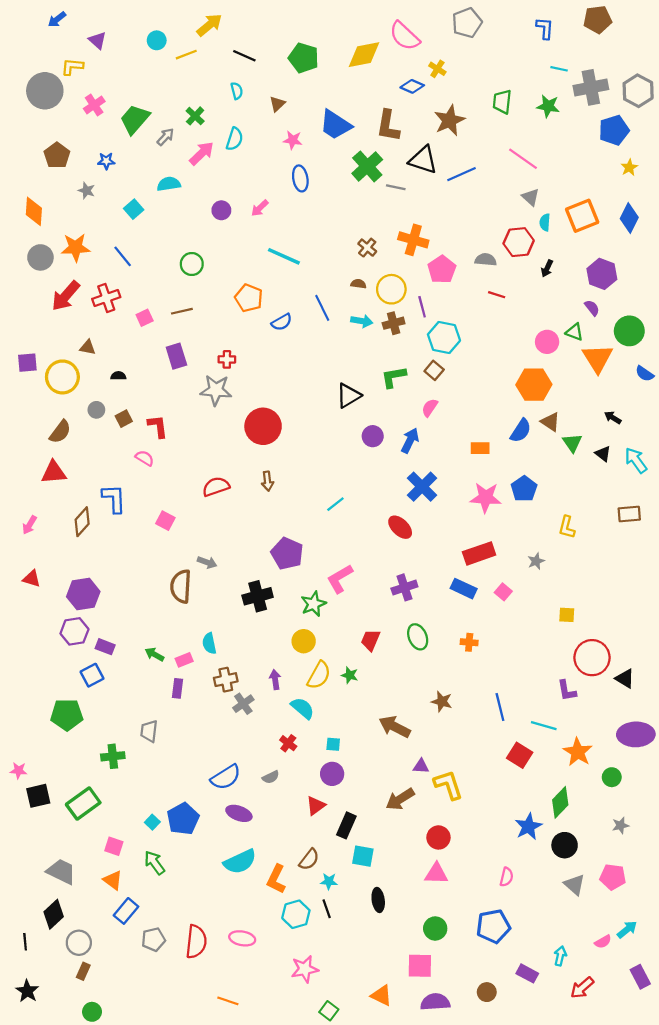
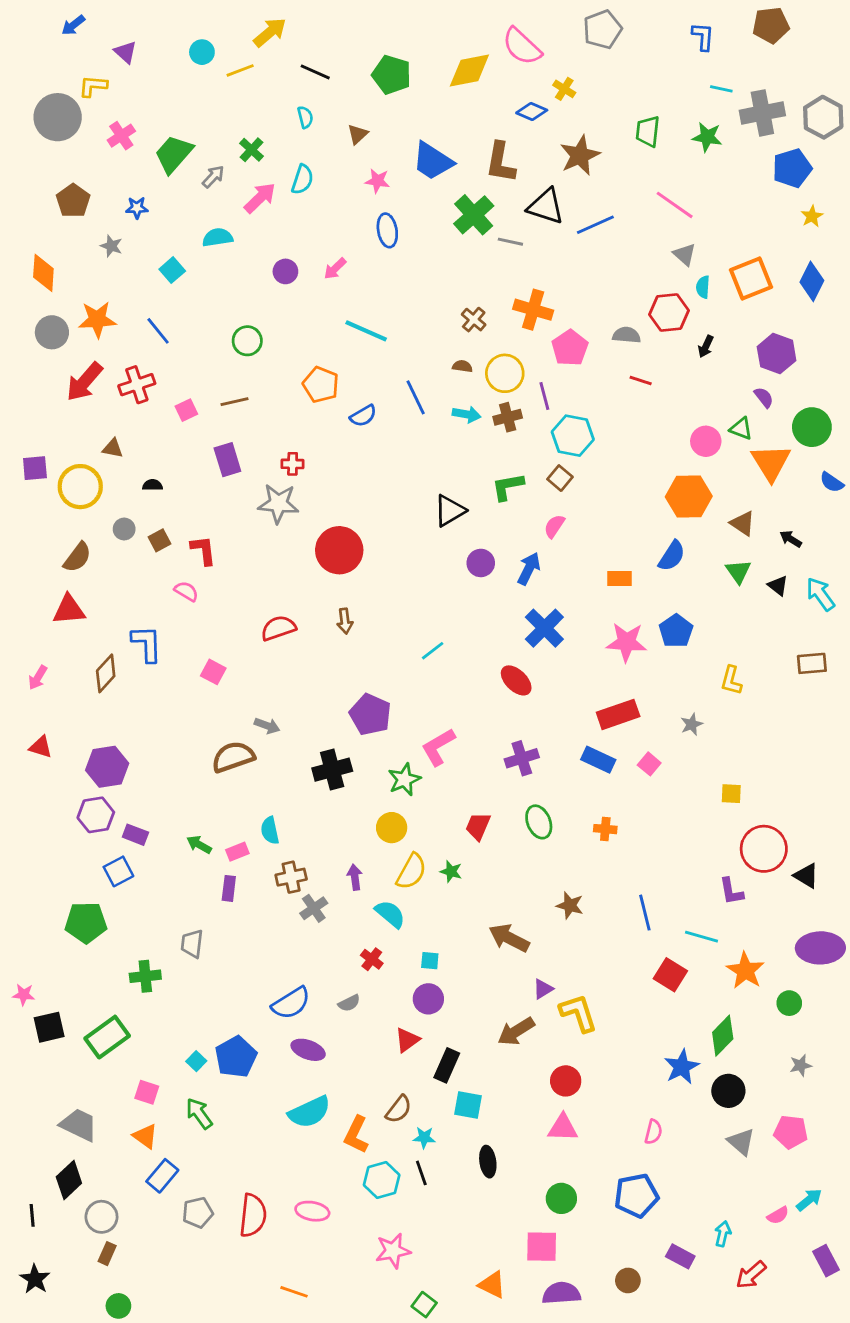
brown triangle: (550, 422) -> (743, 523), moved
brown semicircle: (181, 586) -> (233, 757), turned 68
purple triangle: (421, 766) -> (543, 989), turned -35

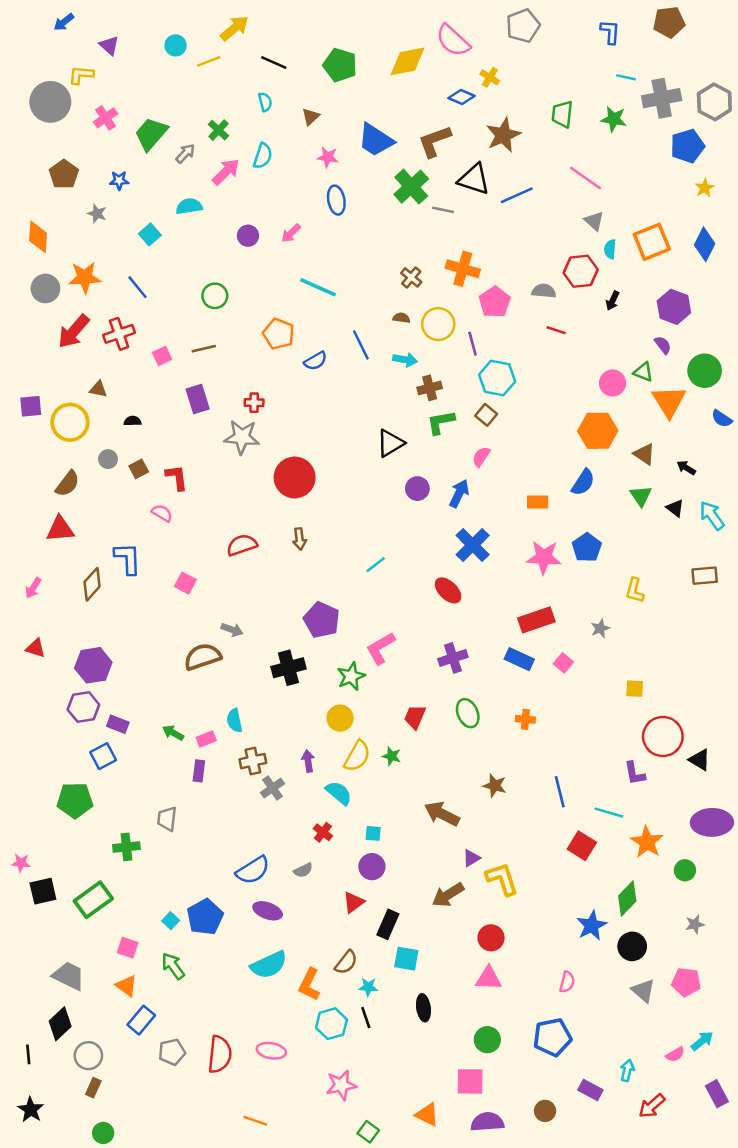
brown L-shape: (501, 162) -> (435, 141), turned 60
brown cross: (508, 417) -> (430, 388), moved

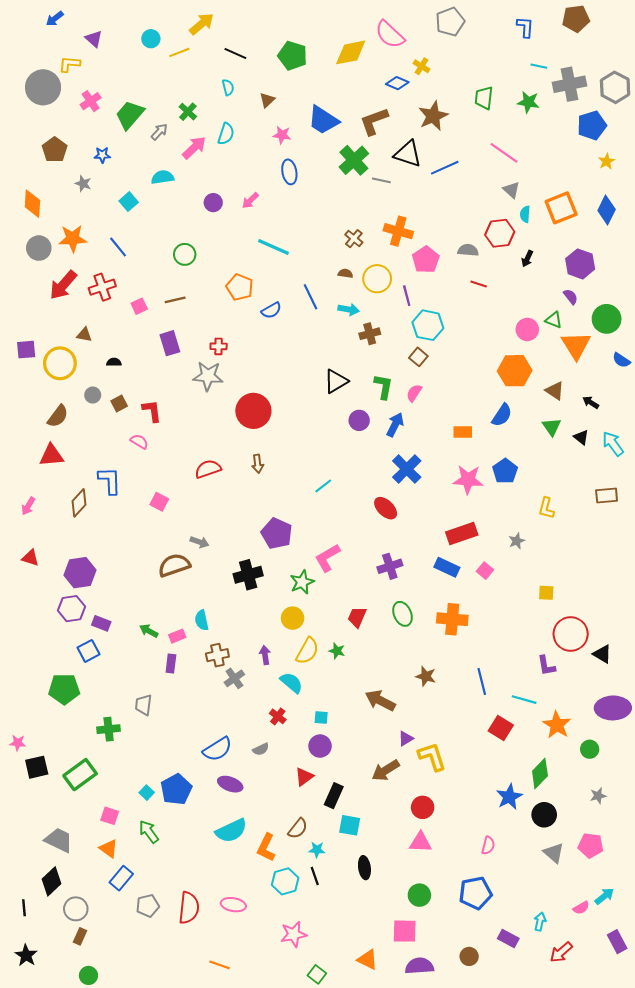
green L-shape: (441, 422) -> (383, 387), moved, turned 110
orange cross: (525, 719) -> (452, 619), size x1.8

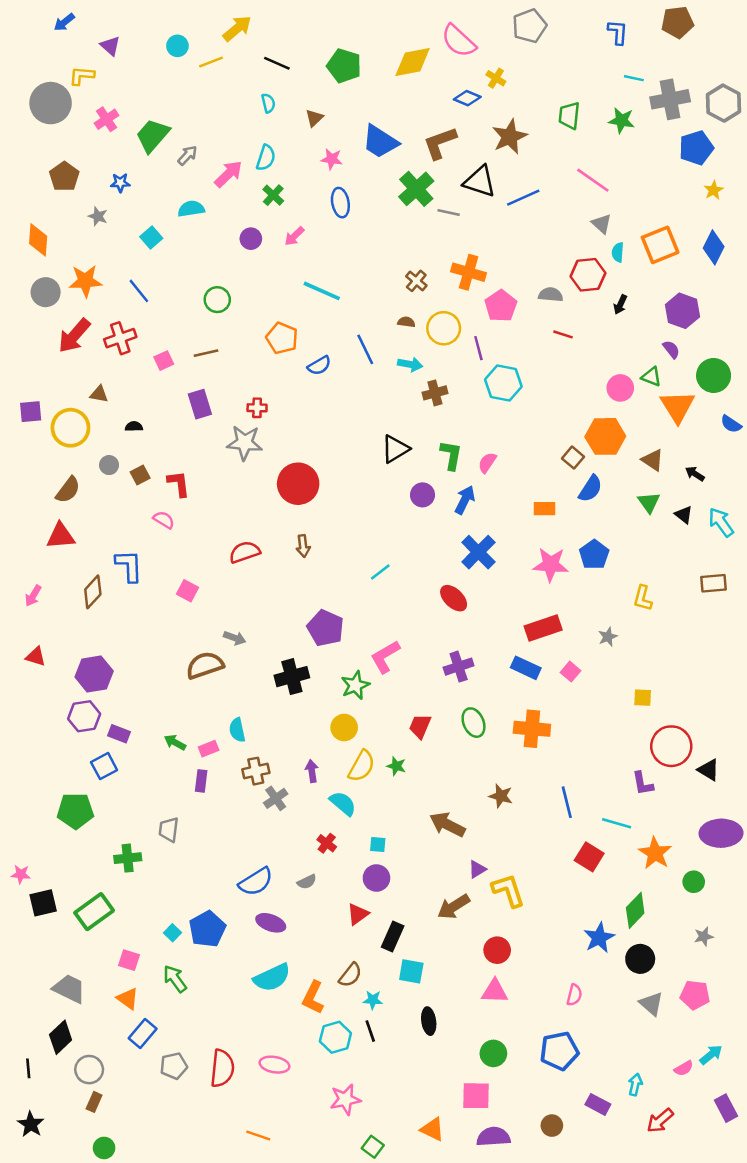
green cross: (188, 112) -> (273, 195), moved
brown square: (418, 357) -> (573, 458), moved

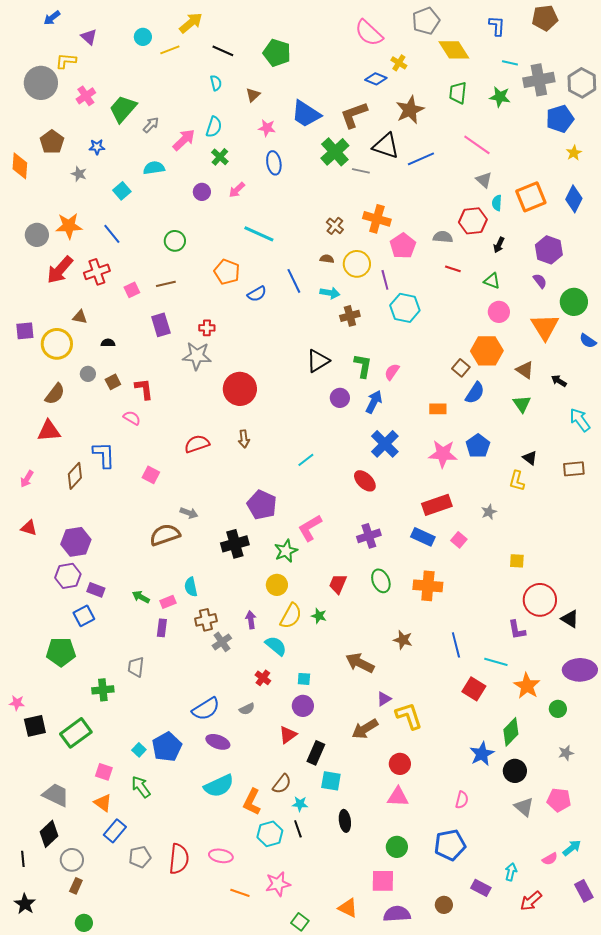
yellow diamond: (413, 62) -> (454, 50), moved, turned 68
orange diamond: (38, 240) -> (20, 166), moved
green triangle: (651, 377) -> (492, 281), moved
black triangle: (684, 515) -> (530, 458), moved
orange line: (258, 1136) -> (240, 893), moved

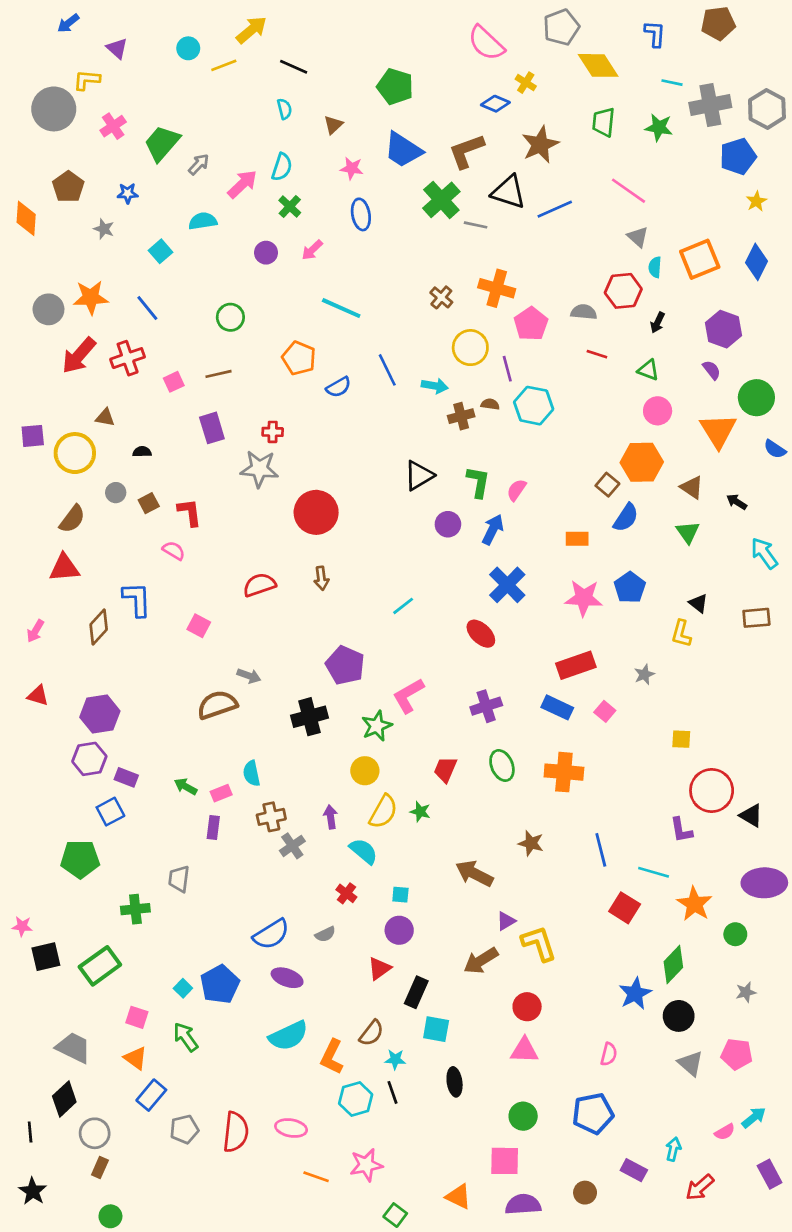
green pentagon: (277, 53) -> (395, 87), moved
brown semicircle: (327, 259) -> (490, 404), moved

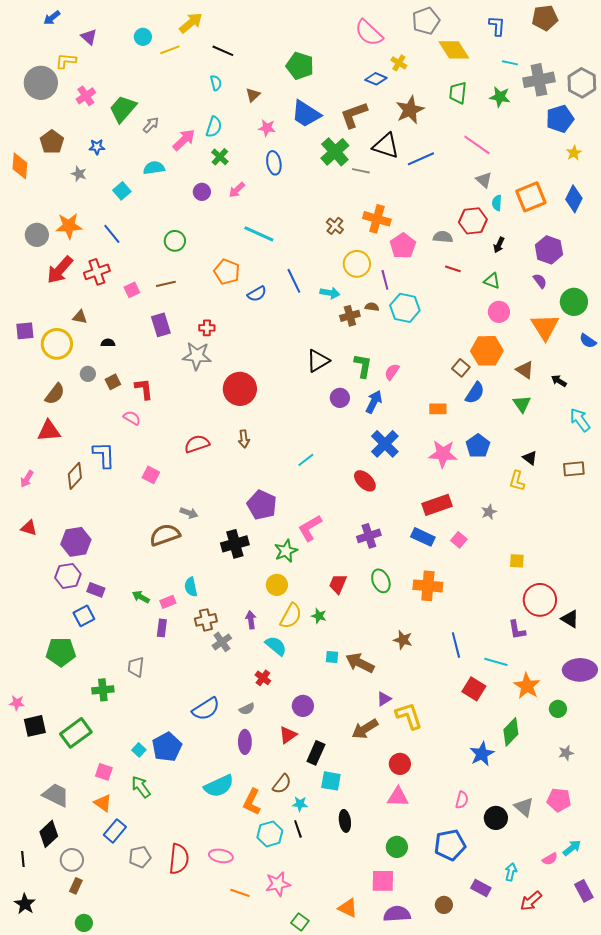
cyan square: (400, 895) -> (332, 657), moved
purple ellipse: (287, 978) -> (245, 742), moved, turned 70
black circle: (679, 1016) -> (496, 818), moved

